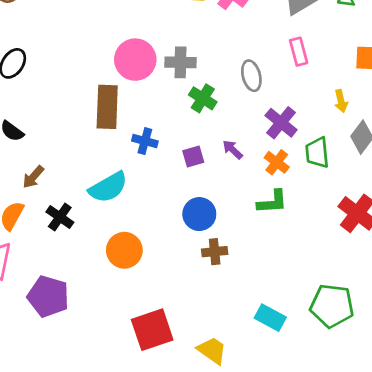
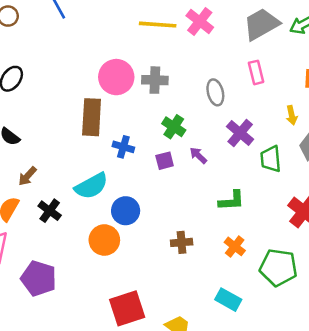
green cross: (203, 98) -> (174, 127), moved
orange cross: (277, 162) -> (235, 246), moved
blue circle: (199, 214) -> (126, 211), moved
green pentagon: (332, 306) -> (278, 267), moved

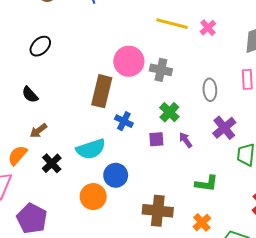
pink cross: (200, 21) -> (208, 28), size x0.7
brown cross: (182, 242) -> (158, 211), size x1.6

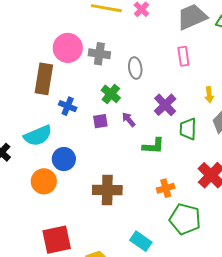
gray ellipse: (210, 90) -> (135, 68), moved
green L-shape: (206, 183) -> (153, 146), moved
orange cross: (202, 222) -> (166, 188), moved, turned 30

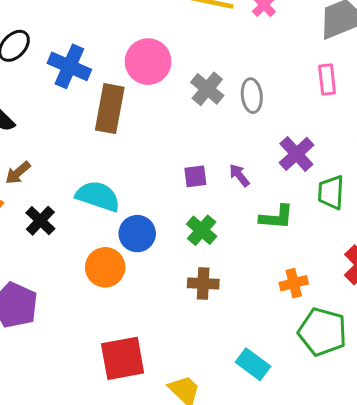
gray cross: (99, 54) -> (207, 89), moved, turned 30
green cross: (111, 94) -> (202, 230), moved
blue cross: (68, 106) -> (69, 66), moved, size x1.5
cyan semicircle: (38, 136) -> (98, 196), turned -140
brown cross: (107, 190) -> (203, 283), size x0.7

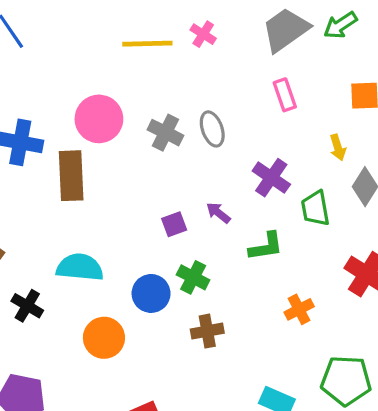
blue circle: (137, 234) -> (151, 293), moved
green pentagon: (322, 332) -> (346, 380), moved

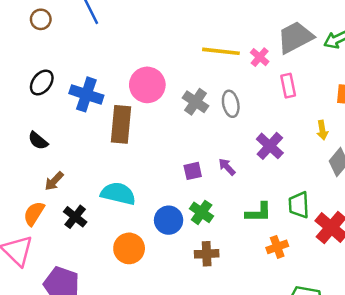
pink cross: (203, 34) -> (260, 57), moved
yellow line: (147, 44) -> (221, 51), moved
green trapezoid: (315, 208) -> (299, 205), moved
green L-shape: (266, 246) -> (259, 212), moved

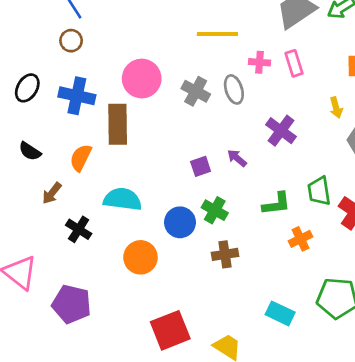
brown circle: (41, 19) -> (71, 41), moved
pink cross: (260, 57) -> (259, 62), moved, turned -30
orange semicircle: (34, 213) -> (81, 158), moved

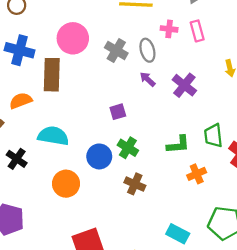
orange semicircle: (81, 158) -> (21, 101), turned 40
purple arrow: (237, 158) -> (148, 79), moved
brown cross: (225, 254) -> (135, 184), turned 30

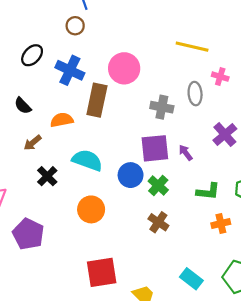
gray cross: (116, 50) -> (162, 107), moved, turned -30
purple arrow: (148, 79) -> (186, 153), moved
purple square: (118, 112) -> (155, 148), size x1.8
blue circle: (99, 156) -> (131, 175), moved

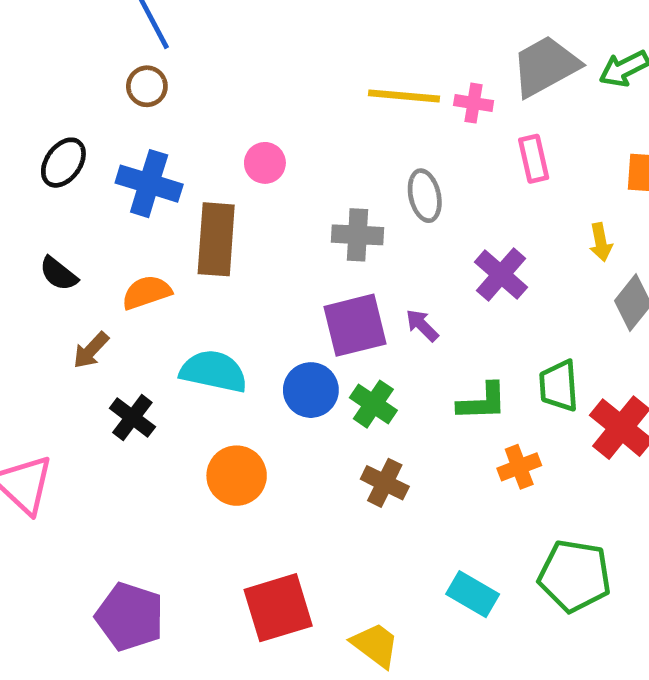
pink circle: (124, 68) -> (265, 163), size x0.6
pink cross: (220, 77) -> (474, 103), moved
purple pentagon: (28, 234) -> (130, 617), moved

